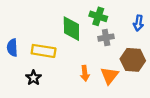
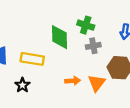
orange arrow: (85, 73) -> (73, 81), turned -88

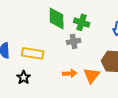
green diamond: (59, 37) -> (57, 18), moved
gray cross: (93, 46) -> (74, 41), moved

